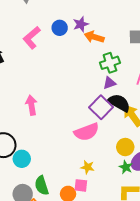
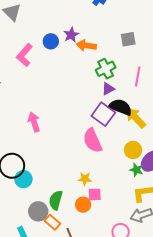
pink semicircle: (87, 132) -> (93, 141), turned 95
cyan circle: (22, 159) -> (23, 179), moved
yellow star: (87, 167) -> (85, 179), moved
green semicircle: (42, 185) -> (56, 200), turned 42

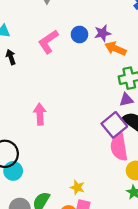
pink semicircle: (93, 141) -> (119, 147), moved

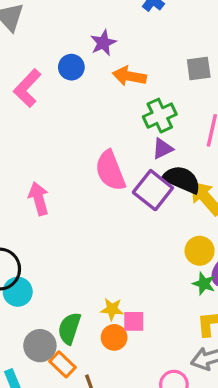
purple star: (103, 33) -> (103, 43), moved
pink semicircle: (119, 147) -> (110, 171), moved
yellow star: (77, 187) -> (112, 309), moved

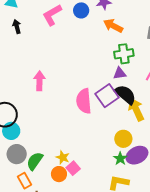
pink semicircle: (110, 171) -> (84, 101), moved
pink square: (134, 321) -> (73, 168), turned 32
gray circle: (40, 346) -> (17, 154), moved

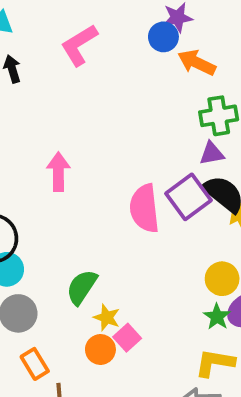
blue circle: (81, 10) -> (163, 37), moved
green semicircle: (35, 161) -> (82, 287), moved

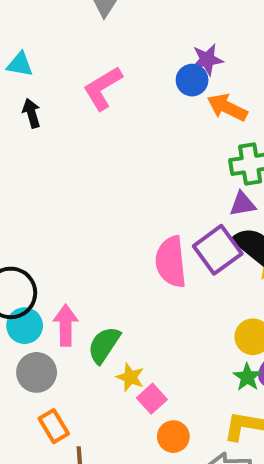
pink arrow: (58, 172) -> (66, 325), moved
orange circle: (100, 350) -> (173, 437), moved

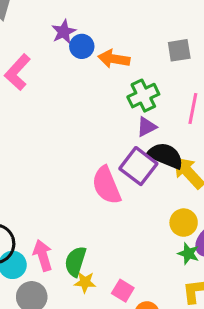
purple star: (207, 60) -> (64, 32), moved
yellow star: (130, 377) -> (85, 282), moved

